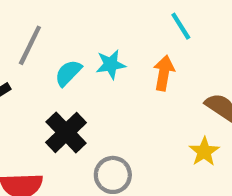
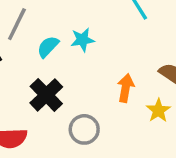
orange arrow: (164, 73) -> (126, 88), moved

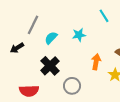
cyan star: (82, 40) -> (79, 35), moved

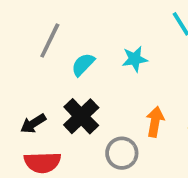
black arrow: (17, 48) -> (33, 124), moved
orange arrow: (96, 62) -> (155, 122), moved

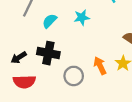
black cross: (81, 116) -> (48, 53), turned -35
orange arrow: (155, 122) -> (100, 66), moved, turned -36

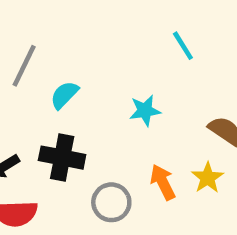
cyan star: (82, 17) -> (145, 111), moved

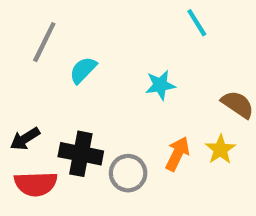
black cross: (62, 158) -> (81, 154), moved
orange arrow: (163, 182) -> (177, 154), turned 52

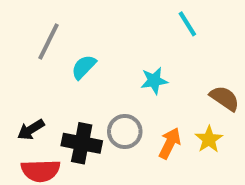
gray circle: (128, 173) -> (125, 132), moved

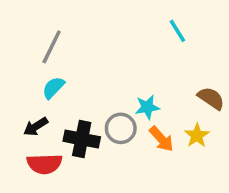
cyan semicircle: (84, 67) -> (53, 88), moved
cyan star: (154, 81) -> (147, 107), moved
orange arrow: (170, 143) -> (161, 139), turned 112

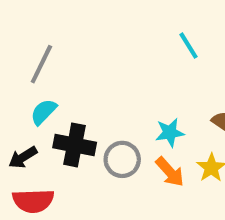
cyan star: (147, 107) -> (170, 133), moved
black cross: (82, 139) -> (75, 145), moved

